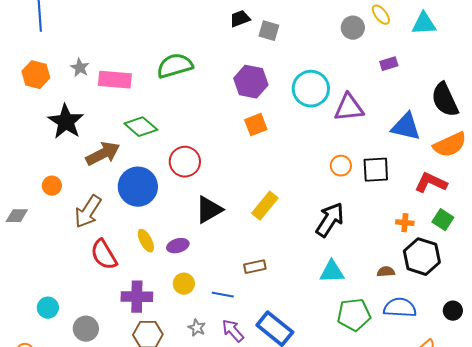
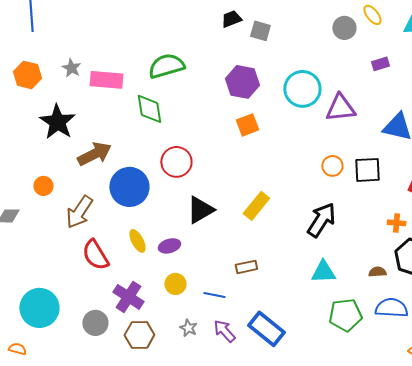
green diamond: (141, 127) -> (149, 109), moved, turned 40
purple cross: (137, 297) -> (128, 297), turned 32
cyan circle: (48, 308) -> (39, 308), size x1.8
gray circle: (86, 329) -> (95, 323), moved

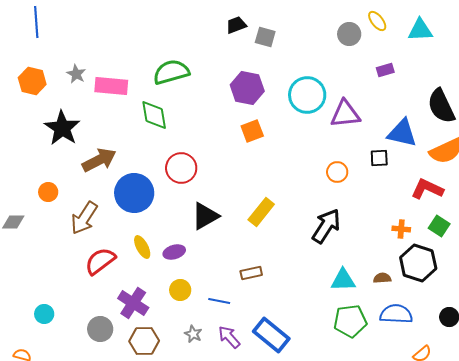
black square: (367, 170) -> (379, 158), moved, size x0.7
red semicircle: (95, 255) -> (100, 261), turned 84
cyan triangle: (323, 272) -> (343, 280), moved
cyan circle: (39, 308) -> (44, 314), size x0.5

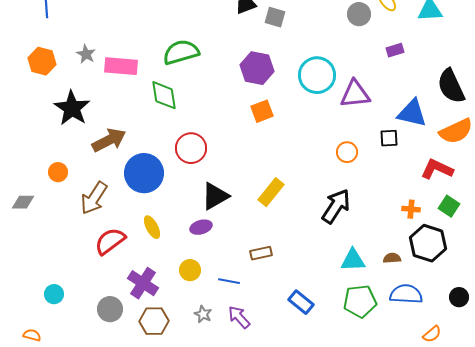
purple ellipse: (174, 252) -> (201, 227), moved
blue rectangle: (271, 335) -> (301, 302), moved, size x0.7

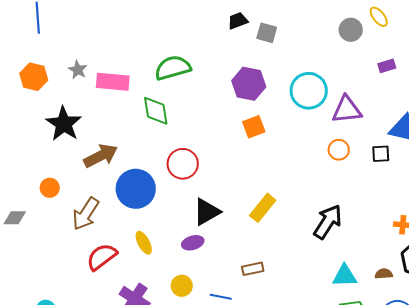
orange circle: (347, 152) -> (339, 150), moved

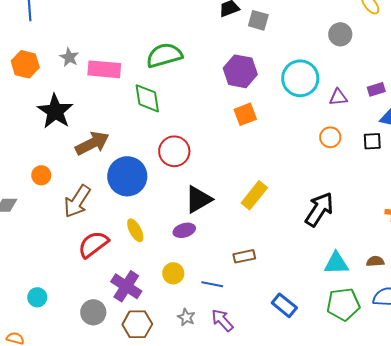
gray circle: (351, 30) -> (340, 34), moved
purple rectangle: (387, 66) -> (376, 89), moved
purple triangle: (347, 110) -> (338, 97), size x0.6

